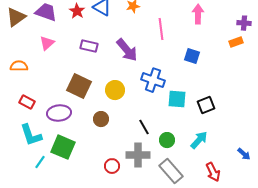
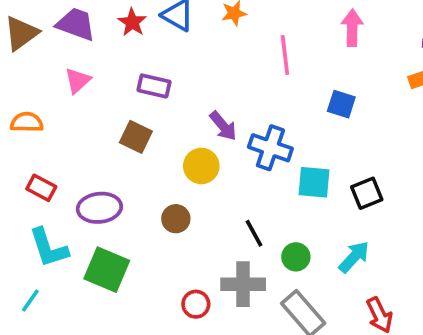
purple arrow: (127, 50) -> (223, 126), moved, size x0.7
brown square: (79, 86) -> (136, 137), moved, size x0.7
cyan line: (40, 162) -> (30, 301), moved

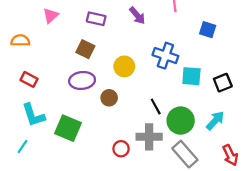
purple arrow: (223, 126) -> (137, 16), moved
purple ellipse: (99, 208) -> (82, 80), moved
green circle: (296, 257) -> (181, 121), size x1.6

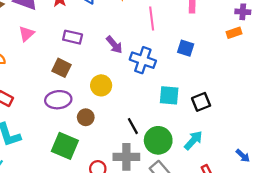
purple arrow: (137, 16) -> (114, 45), moved
blue cross: (165, 56) -> (143, 60), moved
green square: (68, 128) -> (65, 146), moved

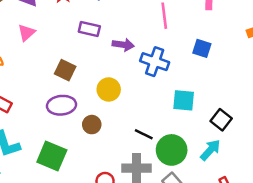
purple rectangle: (73, 37) -> (89, 29), moved
purple arrow: (114, 45) -> (123, 45), turned -42
black square: (201, 102) -> (221, 120), moved, turned -30
black line: (133, 126) -> (144, 134), turned -35
green square: (65, 146) -> (52, 156), moved

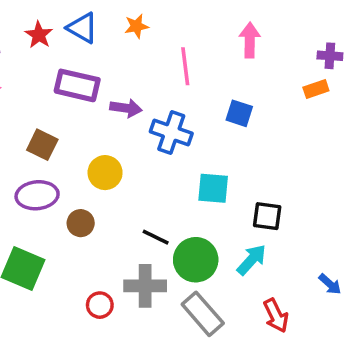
purple rectangle: (89, 29) -> (77, 85), size x1.4
black square: (221, 120) -> (267, 216), turned -30

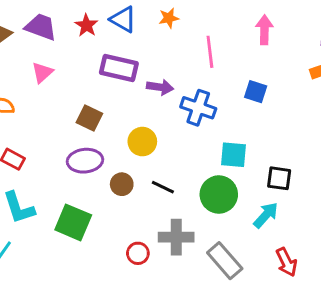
black line: (156, 237) -> (163, 187), moved
green circle: (196, 260) -> (219, 194), moved

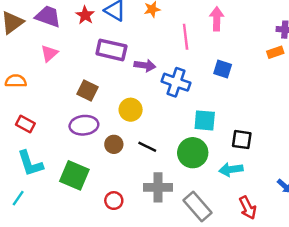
pink arrow: (264, 30) -> (217, 19), moved
cyan arrow: (266, 215) -> (231, 169), turned -140
red circle: (138, 253) -> (114, 201), moved

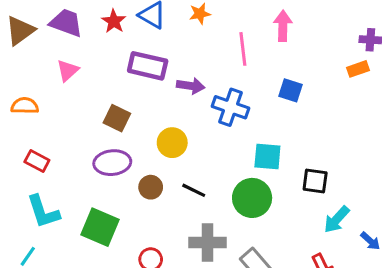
cyan arrow: (231, 169) -> (337, 219), moved, turned -40

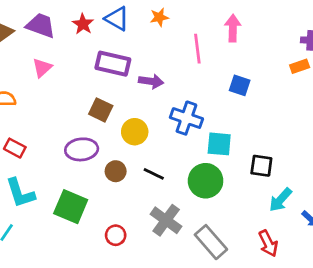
blue cross: (231, 107) -> (186, 118), moved
brown square: (117, 118) -> (101, 110), moved
gray cross: (208, 242) -> (166, 220), turned 36

